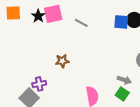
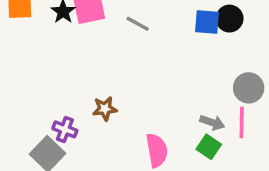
brown star: (62, 61) -> (105, 109), moved
purple cross: (39, 84) -> (65, 129), turned 32

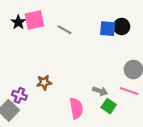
gray arrow: (212, 123) -> (100, 91), moved
pink line: (242, 123) -> (129, 91), turned -72

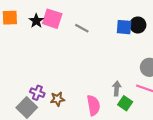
pink square: (34, 20) -> (52, 19), turned 30
brown star: (44, 82) -> (57, 99), moved
gray arrow: (100, 91) -> (117, 88), turned -104

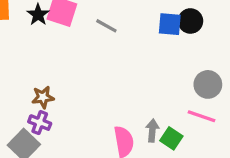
gray arrow: (117, 88) -> (152, 130), moved
brown star: (57, 99) -> (43, 97), moved

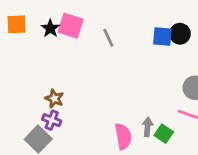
gray line: (106, 26) -> (108, 38), turned 36
brown star: (43, 97) -> (54, 99), turned 30

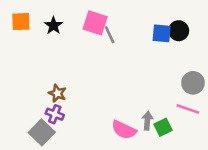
pink square: (71, 26) -> (95, 23), moved
green square: (164, 134) -> (163, 127), turned 30
pink semicircle: (123, 136) -> (124, 130), turned 125

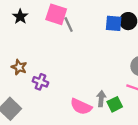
brown star: (57, 93) -> (19, 67), moved
purple cross: (55, 114) -> (40, 82), moved

